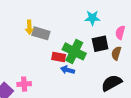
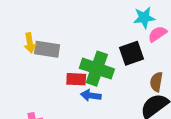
cyan star: (92, 18) -> (144, 18), moved
pink semicircle: (120, 33) -> (157, 34), turned 48
brown semicircle: (116, 53) -> (156, 82), moved

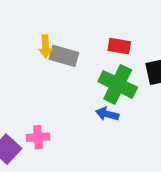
red rectangle: (76, 79) -> (119, 46), moved

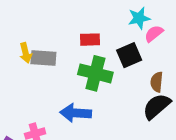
blue arrow: (107, 114) -> (76, 113), moved, size x1.5

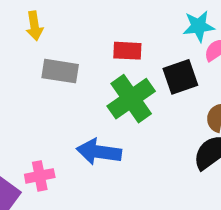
yellow arrow: (26, 53) -> (34, 26), moved
green cross: (95, 73) -> (131, 99), turned 36

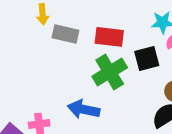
red rectangle: (127, 51) -> (109, 37), size x1.4
gray rectangle: (60, 71) -> (65, 34), moved

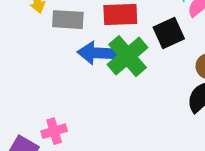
blue arrow: (84, 109) -> (97, 53), moved

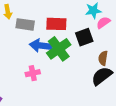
pink cross: (54, 131) -> (33, 73), moved

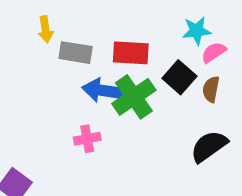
black square: (84, 37) -> (179, 77), turned -30
brown semicircle: (103, 58) -> (211, 89), moved

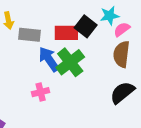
black square: (179, 77) -> (86, 26), moved
brown semicircle: (211, 89) -> (121, 54), size x1.5
blue arrow: (102, 90) -> (49, 59), turned 50

